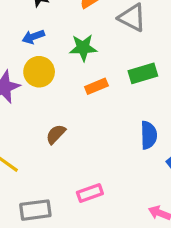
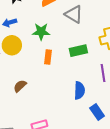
orange rectangle: (96, 86) -> (48, 57), turned -64

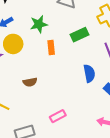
brown semicircle: (20, 86) -> (30, 82), turned -136

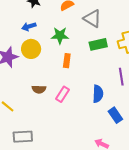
green rectangle: (80, 35) -> (98, 44), moved
pink rectangle: (58, 116) -> (63, 94), moved, turned -42

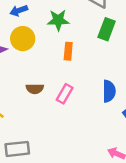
green rectangle: (98, 44) -> (107, 29), turned -54

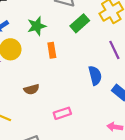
green rectangle: (107, 29) -> (80, 23), turned 42
pink rectangle: (65, 94) -> (62, 113), moved, turned 56

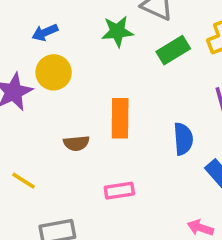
green star: (37, 26) -> (117, 31), moved
orange rectangle: (52, 50) -> (120, 118), moved, size x1.5

